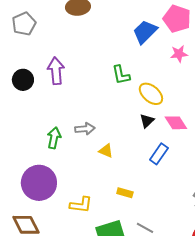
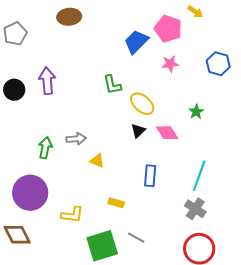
blue rectangle: (159, 154) -> (150, 176), moved, turned -30

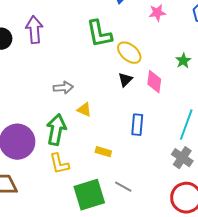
green L-shape: (112, 85) -> (99, 34), size x1.4
pink diamond: (167, 133) -> (154, 82), turned 40
green arrow: (45, 148) -> (56, 130), moved, size x1.4
yellow L-shape: (72, 215) -> (59, 164), turned 70

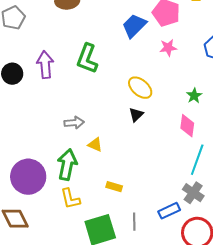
green L-shape: (99, 34) -> (87, 59), moved, turned 32
pink diamond: (154, 82) -> (187, 126), moved
blue rectangle: (137, 125) -> (169, 211), moved, turned 60
gray line: (123, 187) -> (134, 222), turned 60

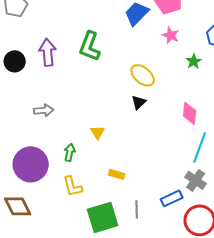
pink star: (168, 48) -> (171, 35), turned 30
green star: (194, 96) -> (194, 61), moved
gray arrow: (74, 123) -> (44, 110), moved
yellow triangle: (95, 145) -> (98, 132), turned 35
green arrow: (67, 165) -> (70, 152), size x0.6

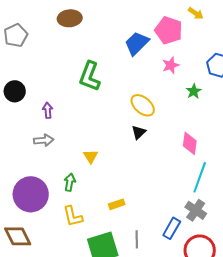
pink star: (171, 35) -> (171, 65), turned 30
purple arrow: (48, 52) -> (48, 110), moved, size x0.6
yellow triangle: (98, 132) -> (91, 156), moved
yellow rectangle: (117, 174) -> (117, 204), turned -35
blue rectangle: (172, 198) -> (172, 228), turned -35

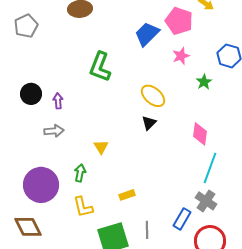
black circle: (15, 91) -> (31, 94), moved

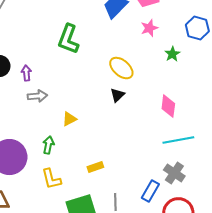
gray arrow: (54, 131) -> (37, 96), moved
yellow triangle: (101, 147) -> (69, 119), turned 35
cyan line: (210, 168) -> (178, 140), turned 60

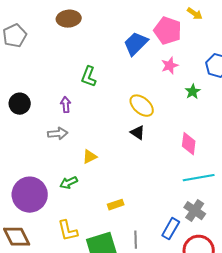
green L-shape: (68, 39) -> (89, 77), size x0.7
purple arrow: (26, 73) -> (66, 105), moved
black triangle: (117, 95) -> (138, 133), turned -42
green arrow: (48, 145) -> (69, 183), turned -126
yellow L-shape: (51, 179) -> (68, 231), moved

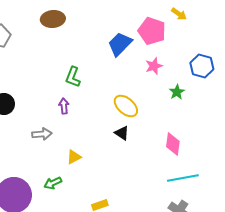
purple arrow: (66, 105) -> (64, 106), moved

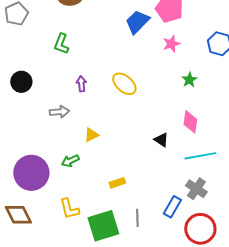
green L-shape: (73, 77) -> (61, 44), moved
green star: (177, 92) -> (189, 80), moved
yellow ellipse: (126, 106) -> (124, 84), moved
black triangle: (122, 133) -> (161, 140), moved

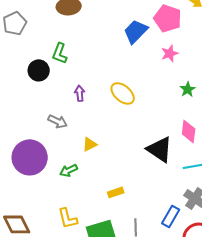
black circle: (21, 82) -> (39, 70), moved
gray arrow: (59, 112) -> (58, 121), turned 30
black triangle: (161, 140) -> (160, 149), size x1.8
purple circle: (31, 173) -> (30, 157), moved

